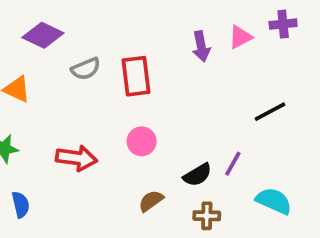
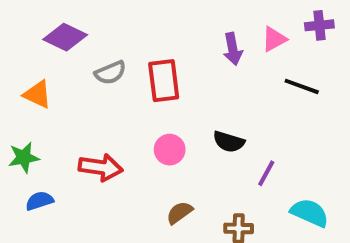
black line: (270, 112) -> (302, 86), moved, turned 48
black semicircle: (197, 175) -> (229, 142), moved, turned 48
blue semicircle: (21, 205) -> (39, 201), moved, turned -95

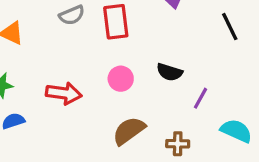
black line: (302, 86) -> (230, 27), turned 44
brown semicircle: (179, 213) -> (129, 131), size x1.5

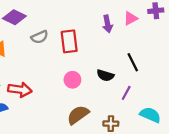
black line: (230, 27) -> (133, 62), moved
red arrow: (64, 93) -> (20, 90), moved

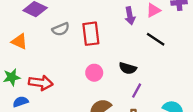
black line: (133, 62) -> (156, 39), moved, turned -30
purple line: (126, 93) -> (137, 91), moved

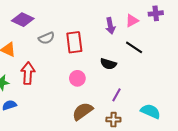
black semicircle: (128, 68) -> (108, 64), moved
red arrow: (41, 83) -> (28, 73), moved, turned -95

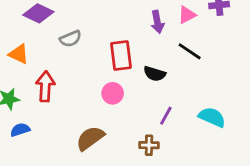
red rectangle: (74, 42) -> (121, 56), moved
brown semicircle: (83, 111) -> (90, 138), moved
cyan semicircle: (151, 111) -> (212, 117), moved
brown cross: (113, 120) -> (149, 145), moved

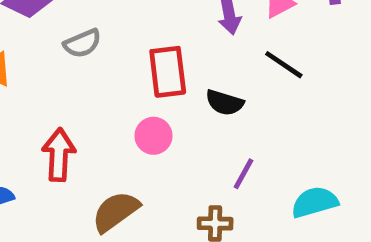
red arrow: (45, 86) -> (59, 155), moved
cyan semicircle: (212, 117) -> (315, 202), moved, turned -40

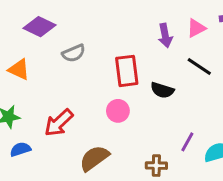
red arrow: (59, 155) -> (59, 123), turned -136
purple line: (244, 174) -> (187, 142), moved

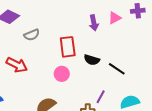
black line: (199, 67) -> (117, 69), moved
red arrow: (59, 123) -> (17, 65), moved, turned -110
purple line: (187, 142) -> (101, 97), moved

